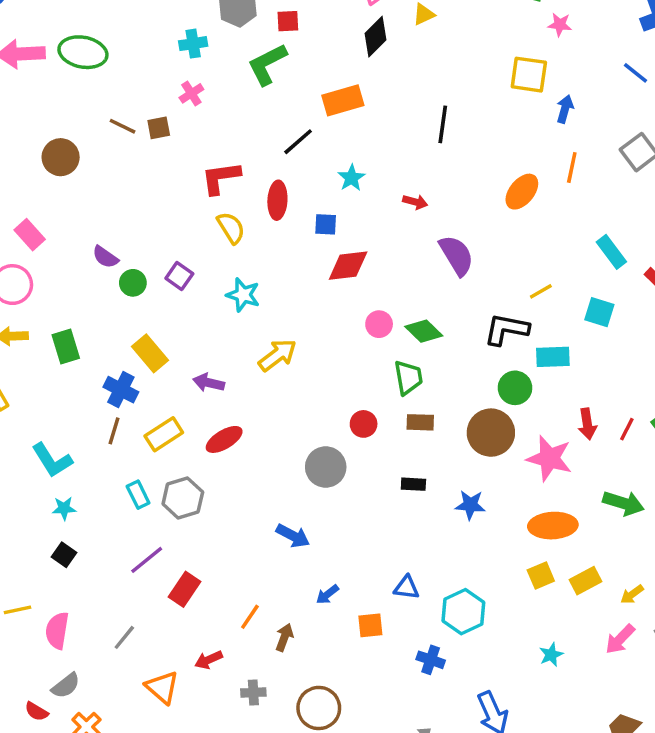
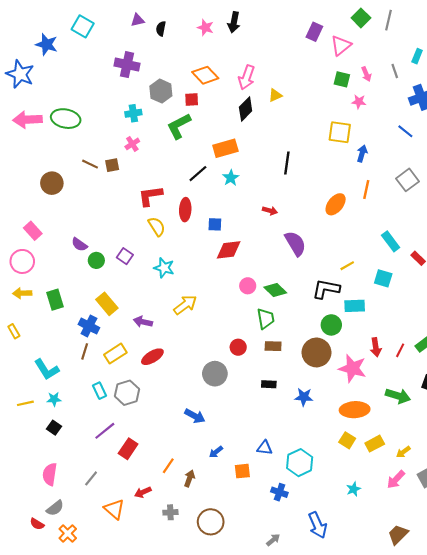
cyan star: (351, 178) -> (231, 178), moved
yellow square: (541, 575) -> (347, 440), turned -35
yellow line: (18, 610) -> (25, 403), moved

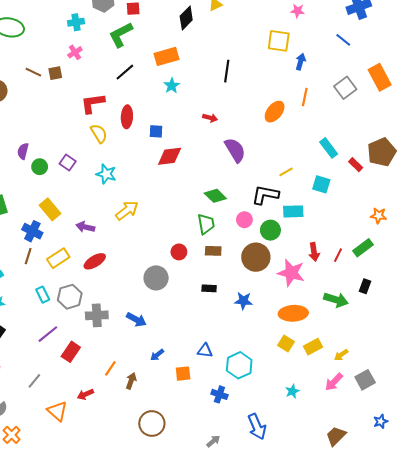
black line: (198, 174) -> (125, 72), moved
purple semicircle: (79, 245) -> (23, 151), turned 70
pink circle: (248, 286) -> (244, 220), moved
gray cross: (170, 512) -> (97, 315), moved, size x1.5

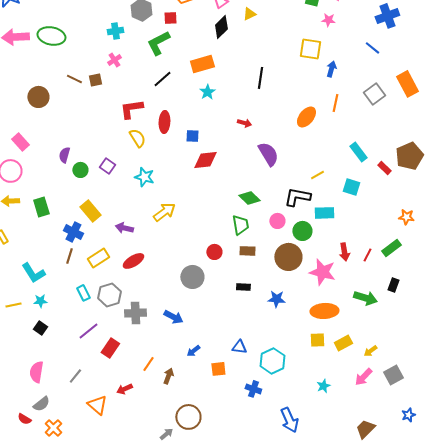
yellow square: (286, 343) -> (317, 340), turned -35
gray arrow: (213, 441) -> (166, 434), moved

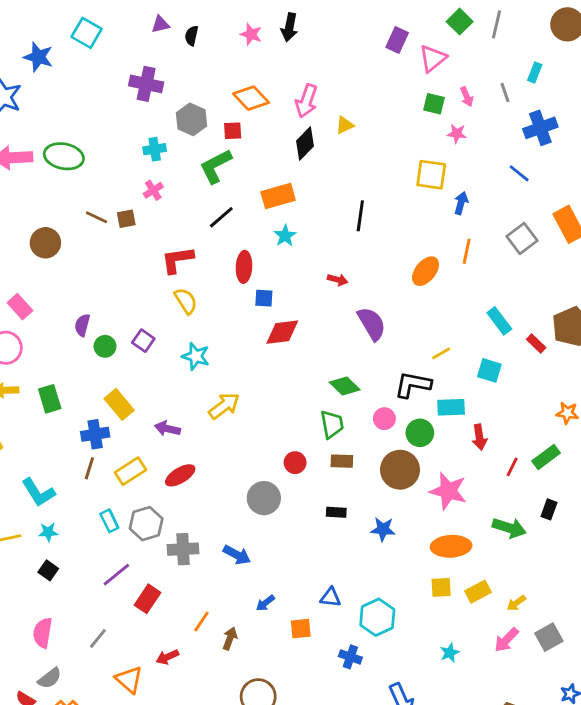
red ellipse: (164, 122) -> (244, 267), moved
blue cross: (73, 232) -> (95, 434), turned -36
red arrow: (344, 252) -> (479, 437), moved

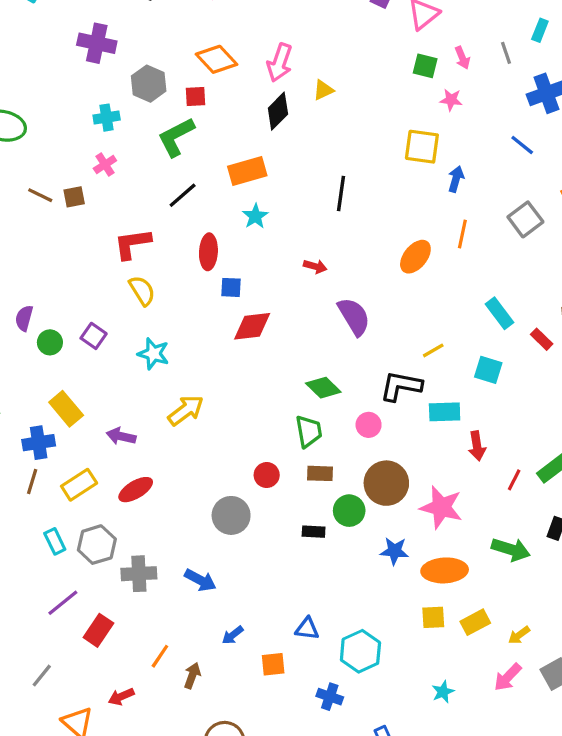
green circle: (420, 433) -> (349, 511), moved
blue star: (383, 529) -> (394, 551), moved

